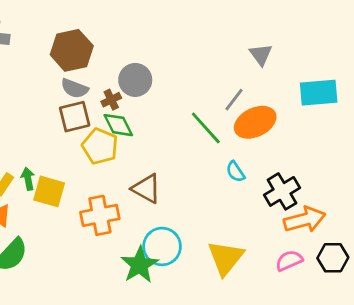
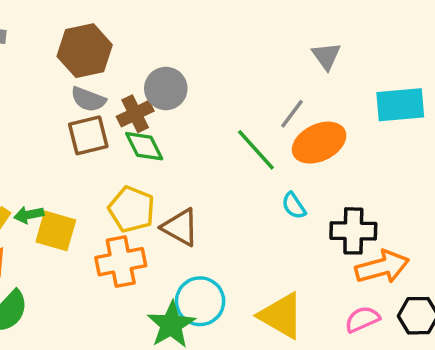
brown cross: (111, 100) -> (135, 114), size x1.4
yellow pentagon: (100, 146) -> (132, 209), moved
green arrow: (28, 179) -> (29, 215), turned -90
black cross: (282, 191) -> (353, 231), turned 32
yellow triangle: (226, 258) -> (281, 316), turned -39

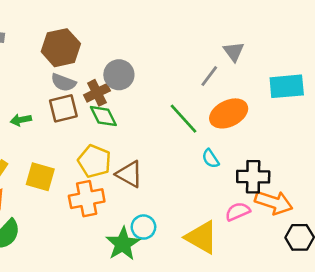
gray line: (292, 114) -> (209, 76), moved
green arrow: (29, 215) -> (21, 120), moved
orange arrow: (382, 267) -> (274, 202), turned 33
cyan circle: (200, 301) -> (143, 227), size x0.7
pink semicircle: (362, 319) -> (238, 212), moved

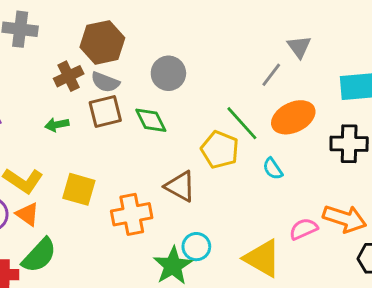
brown cross: (97, 93) -> (69, 76), moved
yellow pentagon: (94, 161) -> (220, 150), moved
black cross: (253, 177) -> (349, 144), moved

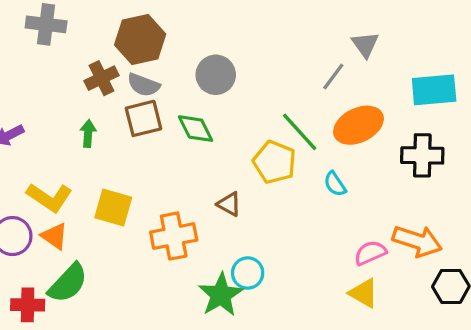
green arrow: (57, 125) -> (88, 134), turned 105
brown triangle: (180, 186) -> (229, 204), size x0.7
yellow triangle: (262, 258) -> (364, 293), moved, size x0.7

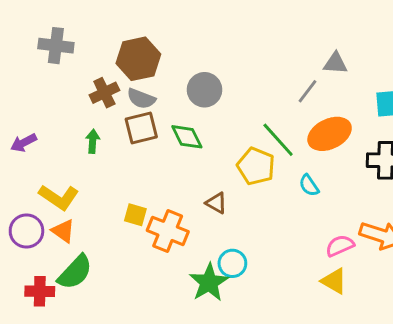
gray triangle: (365, 45) -> (335, 63), turned -50
yellow square: (113, 207) -> (135, 215), moved, size x0.7
orange cross: (174, 236) -> (168, 231), turned 33

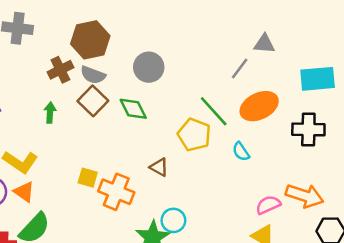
brown square: (141, 128) -> (93, 101), turned -32

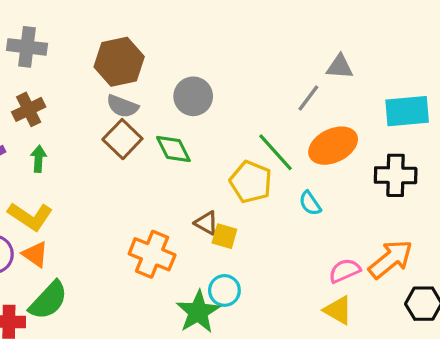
brown cross: (60, 70) -> (29, 109), moved
green arrow: (50, 113) -> (39, 159), moved
yellow square: (88, 178) -> (224, 236), moved
orange arrow: (305, 196) -> (391, 259), turned -57

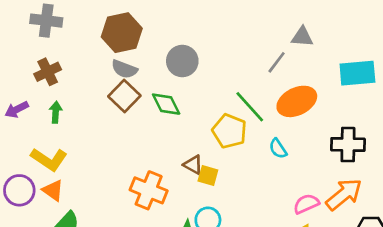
black cross: (396, 175) -> (348, 145), moved

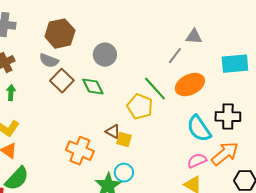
gray semicircle: (124, 69) -> (49, 61), moved
cyan semicircle: (278, 149) -> (199, 129), moved, size x1.8

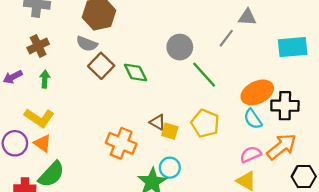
gray circle: (105, 55) -> (180, 47), moved
orange ellipse: (190, 85) -> (257, 92), moved
yellow pentagon: (140, 107) -> (205, 123), moved
cyan semicircle: (199, 129) -> (253, 119), size x0.7

